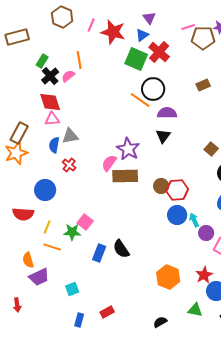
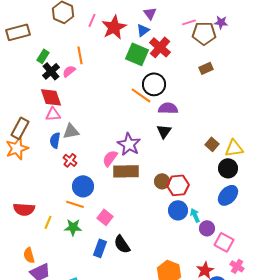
red star: (113, 32) -> (114, 27), turned 30
brown rectangle: (203, 85) -> (206, 68), moved
blue circle: (45, 190) -> (83, 186), moved
pink square: (85, 222) -> (105, 217), moved
orange line: (52, 247) -> (75, 204), moved

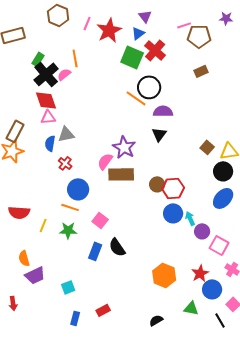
purple star: (221, 22) -> (226, 18), moved
black cross: (51, 71) -> (46, 74), size x1.4

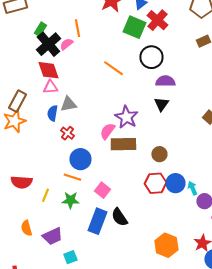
orange line: (136, 98) -> (113, 68), moved
red hexagon: (173, 188) -> (155, 183), moved
blue rectangle: (95, 251) -> (97, 221), size x1.4
purple trapezoid: (35, 275) -> (52, 236), moved

